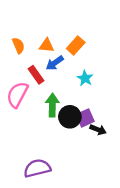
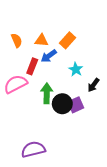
red rectangle: (36, 75) -> (32, 66), turned 56
pink semicircle: (17, 95) -> (16, 84), turned 35
black arrow: (98, 130) -> (93, 85), moved, turned 104

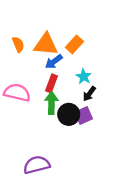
orange triangle: (42, 40) -> (46, 44), size x1.6
red rectangle: (32, 66) -> (51, 83), moved
pink semicircle: (16, 84) -> (17, 93), turned 40
black arrow: (93, 85) -> (89, 94), moved

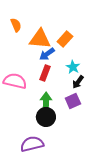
orange semicircle: (18, 44) -> (16, 25), moved
green arrow: (51, 103) -> (46, 102), moved
black circle: (69, 114) -> (46, 117), moved

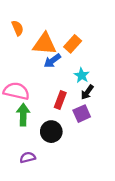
red rectangle: (45, 73) -> (60, 100), moved
green arrow: (46, 102) -> (23, 115), moved
purple semicircle: (32, 144) -> (28, 157), moved, size x0.6

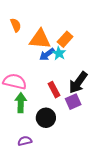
cyan star: (82, 75) -> (59, 53), moved
black arrow: (87, 92) -> (78, 83), size x1.6
red rectangle: (60, 100) -> (54, 90), turned -49

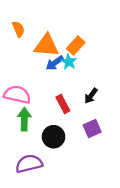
black arrow: (78, 83) -> (91, 96), size x0.6
purple square: (73, 102) -> (92, 129), moved
purple semicircle: (25, 141) -> (29, 164), size x1.6

